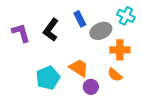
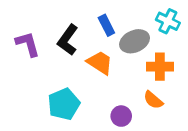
orange trapezoid: (79, 68) -> (100, 63), moved

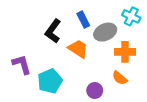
purple L-shape: (28, 44) -> (22, 64), moved

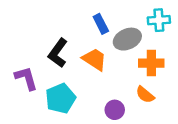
cyan cross: (131, 16) -> (159, 20), turned -30
black L-shape: (53, 31) -> (58, 53), moved

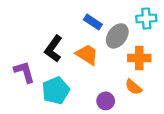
blue rectangle: (101, 24) -> (93, 22), turned -30
gray ellipse: (127, 39) -> (117, 36), turned -30

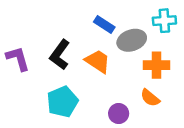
gray ellipse: (117, 36) -> (132, 40), turned 35
purple L-shape: (24, 72) -> (18, 59), moved

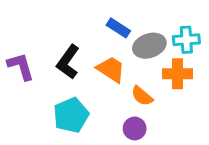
cyan cross: (164, 21) -> (186, 40), moved
orange semicircle: (150, 98) -> (142, 96), moved

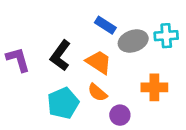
orange cross: (177, 74) -> (154, 87), moved
orange semicircle: (142, 96) -> (97, 93), moved

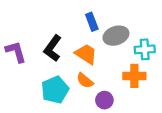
blue rectangle: (105, 25) -> (92, 22), turned 36
cyan cross: (166, 36) -> (145, 49), moved

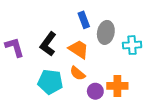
gray ellipse: (116, 36) -> (106, 32), turned -60
orange cross: (134, 76) -> (117, 86), moved
cyan pentagon: (55, 90) -> (50, 82), turned 30

